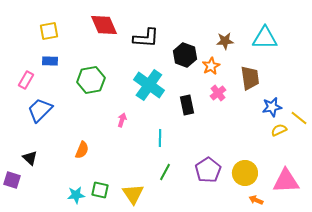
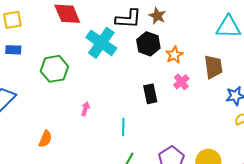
black L-shape: (146, 38) -> (128, 19), moved
brown star: (225, 41) -> (157, 16), moved, turned 30
cyan cross: (149, 85) -> (101, 43), moved

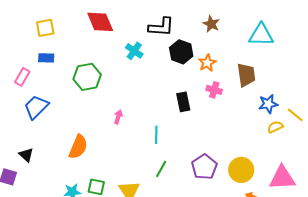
brown star: (157, 16) -> (211, 24), moved
cyan cross: (101, 43) -> (134, 51), size x0.6
pink cross: (181, 82) -> (214, 90), turned -35
orange semicircle: (45, 139) -> (78, 147), size x1.4

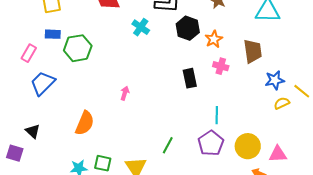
green hexagon: (87, 77) -> (78, 48), moved
cyan line: (156, 135) -> (217, 115), moved
pink triangle: (282, 178) -> (278, 154), moved, size x0.7

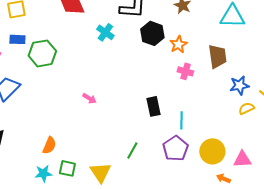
black rectangle: (190, 78) -> (153, 106), moved
pink arrow: (125, 93) -> (89, 98), turned 104
orange semicircle: (85, 123) -> (49, 145), moved, size x0.7

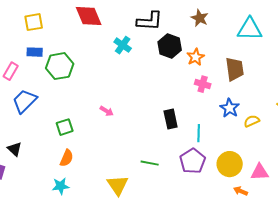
blue star: (239, 85) -> (230, 108), moved, turned -30
yellow semicircle: (246, 108) -> (252, 121), moved
green line: (132, 150) -> (150, 163), turned 72
green square: (67, 168) -> (65, 127), moved, turned -30

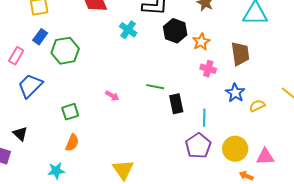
blue rectangle: (35, 52) -> (40, 37), turned -56
green line: (150, 163) -> (155, 87), moved
cyan star: (61, 186) -> (56, 171), moved

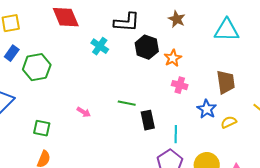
brown trapezoid: (240, 54) -> (226, 82), moved
green square: (70, 112) -> (42, 128), turned 30

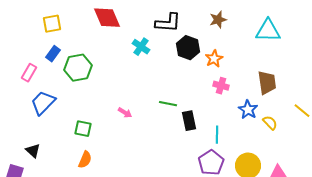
brown star: (177, 19) -> (218, 20), turned 30
yellow semicircle: (229, 122) -> (270, 123), turned 70

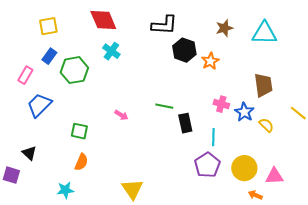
brown star: (218, 20) -> (224, 28), moved
cyan cross: (141, 47) -> (111, 51), moved
pink cross: (221, 86) -> (221, 104), moved

